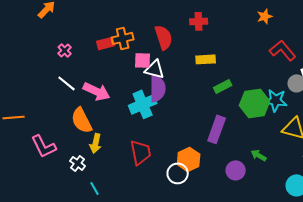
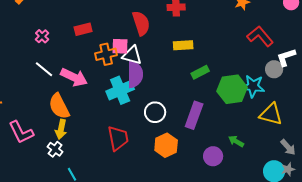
orange cross: (123, 38) -> (106, 54), moved
yellow arrow: (96, 143) -> (61, 129), moved
white circle: (178, 173) -> (155, 112), moved

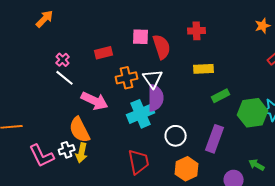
pink square: (120, 46) -> (141, 37), moved
white triangle: (132, 55) -> (153, 79), turned 40
white line: (44, 69) -> (65, 78), moved
white cross: (55, 149) -> (67, 150), moved, turned 35

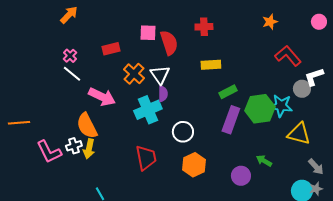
orange arrow: (45, 19) -> (69, 15), moved
orange cross: (127, 78) -> (134, 74), turned -35
purple semicircle: (156, 98) -> (163, 94), size x0.6
purple rectangle: (215, 139) -> (231, 120), moved

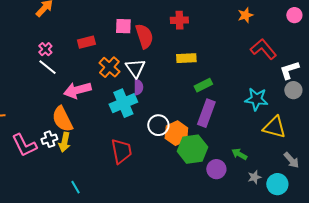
gray circle: (302, 89) -> (293, 90), moved
pink arrow: (102, 97) -> (77, 90), turned 140
green hexagon: (260, 109) -> (192, 149), moved
orange hexagon: (194, 165) -> (176, 133), moved
gray star: (316, 189) -> (254, 177), moved

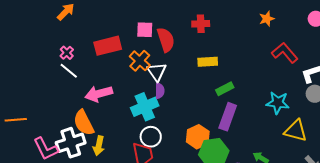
red rectangle: (86, 42) -> (108, 46), size x1.5
orange cross: (109, 67) -> (140, 61), moved
white circle: (158, 125) -> (151, 137), moved
white cross: (49, 139) -> (71, 143), size x1.8
yellow arrow: (64, 142) -> (99, 146), moved

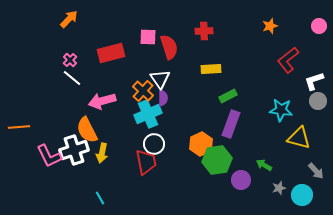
red L-shape: (285, 53) -> (288, 60), turned -88
orange cross: (140, 61) -> (143, 91), moved

